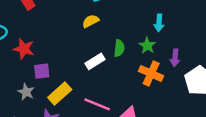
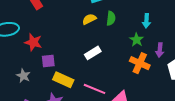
green semicircle: (119, 48) -> (111, 18), moved
gray star: (26, 92) -> (23, 76), moved
yellow rectangle: (60, 93) -> (63, 80), turned 66

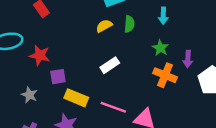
cyan arrow: (146, 21) -> (163, 16), moved

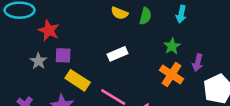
yellow semicircle: (104, 26) -> (119, 13), turned -140
gray star: (29, 95) -> (38, 61), moved

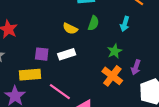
yellow semicircle: (119, 13) -> (70, 29), moved
purple square: (63, 55) -> (42, 54), moved
yellow rectangle: (78, 80) -> (30, 75), turned -42

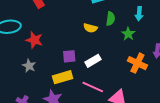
green star: (115, 51) -> (128, 34), moved
white rectangle: (67, 54) -> (93, 61), moved

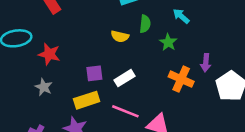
cyan arrow: (139, 14) -> (181, 16), turned 128

